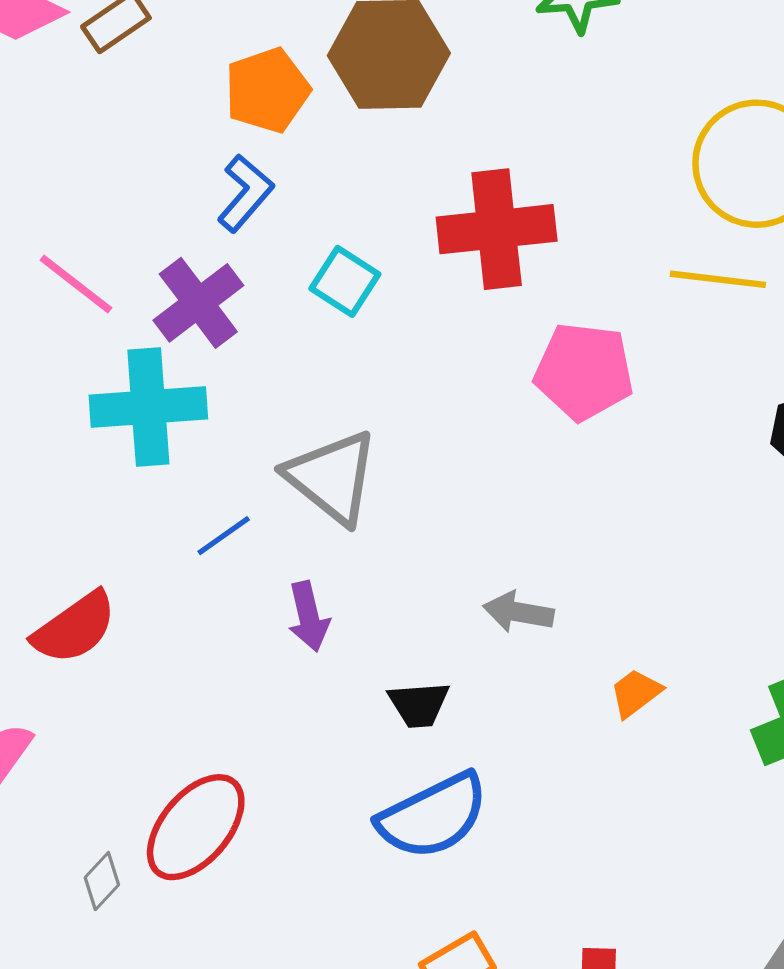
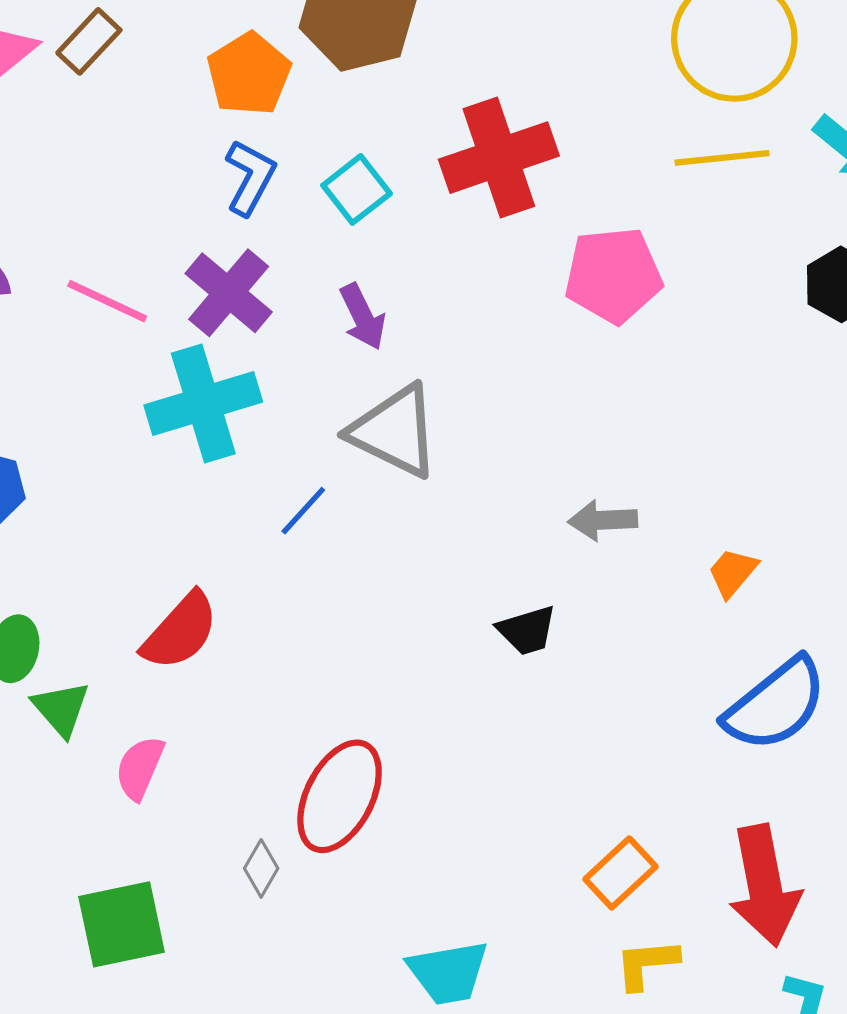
cyan square: (345, 281) -> (357, 189), moved, turned 32
purple arrow: (309, 616) -> (363, 317), moved
blue semicircle: (433, 816) -> (776, 705), moved

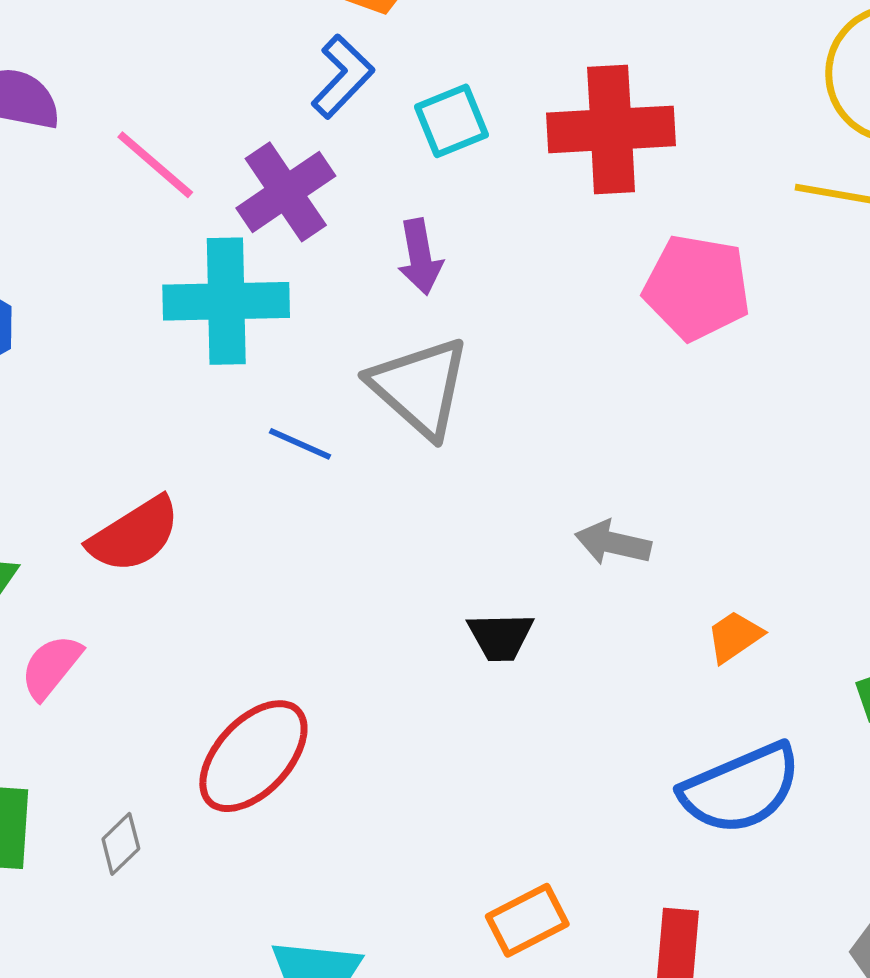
blue line: (303, 511) -> (300, 444), turned 56
gray diamond: (261, 868) -> (121, 844), moved

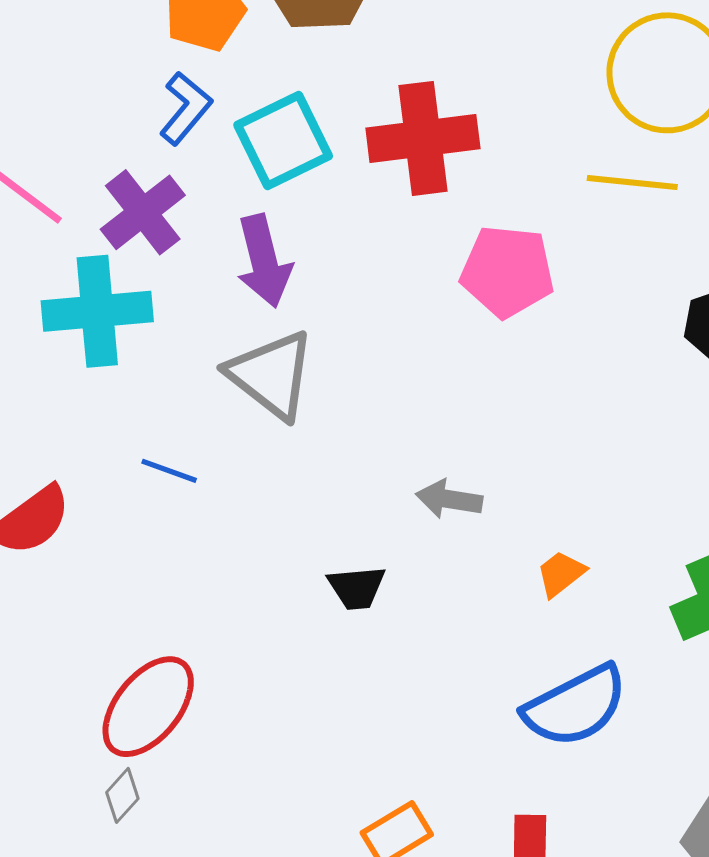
cyan square: (451, 121) -> (283, 140), size x1.5
purple arrow: (420, 257) -> (264, 261), size x1.4
blue line: (300, 444) -> (169, 471), moved
gray diamond: (121, 844) -> (122, 795), moved

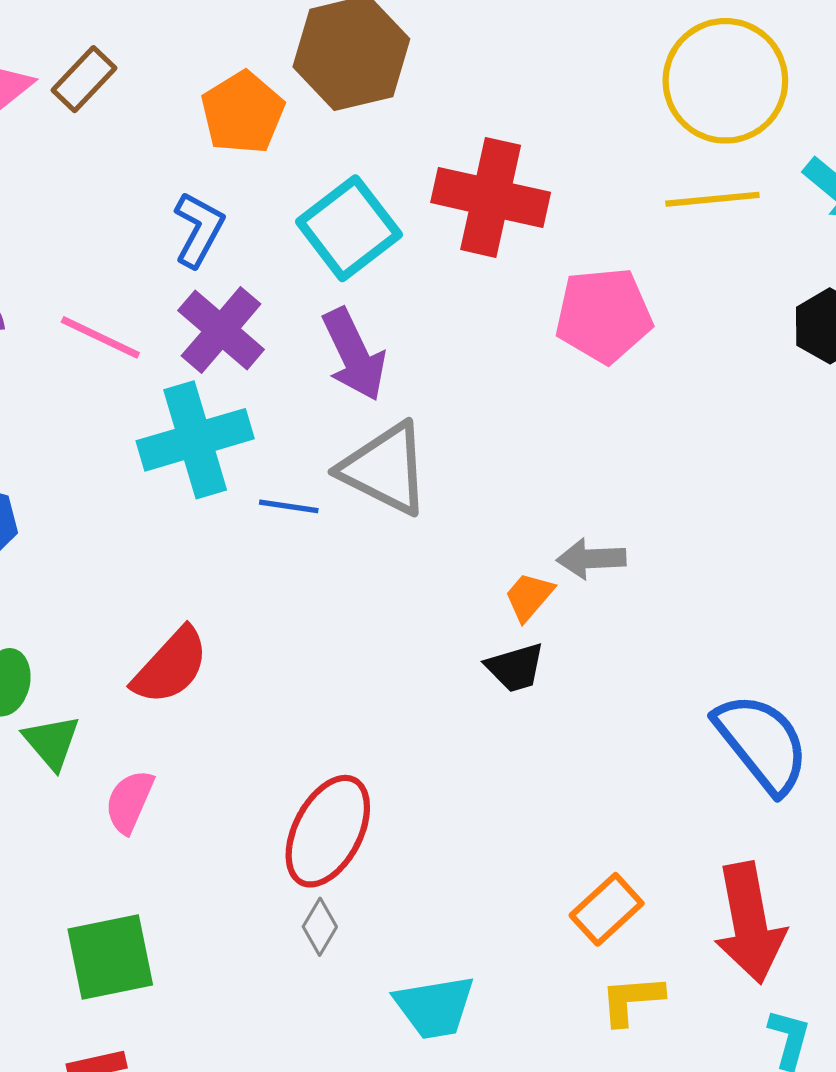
blue L-shape: (186, 108) -> (199, 229), moved
red cross: (423, 138) -> (491, 197), turned 31
blue line: (169, 471) -> (289, 506), moved
orange trapezoid: (561, 574) -> (529, 597), moved
blue semicircle: (575, 706) -> (762, 743), turned -90

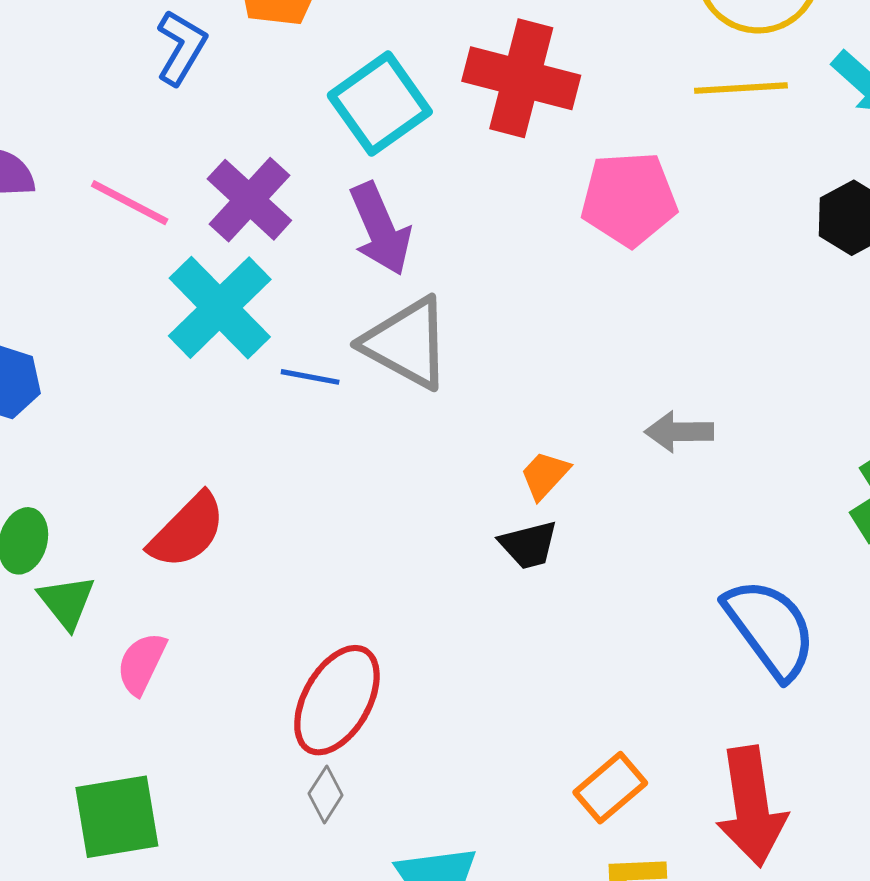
blue L-shape: (199, 229) -> (181, 47), moved
cyan cross: (195, 440) -> (220, 308), turned -30
gray arrow: (591, 559) -> (679, 432), moved

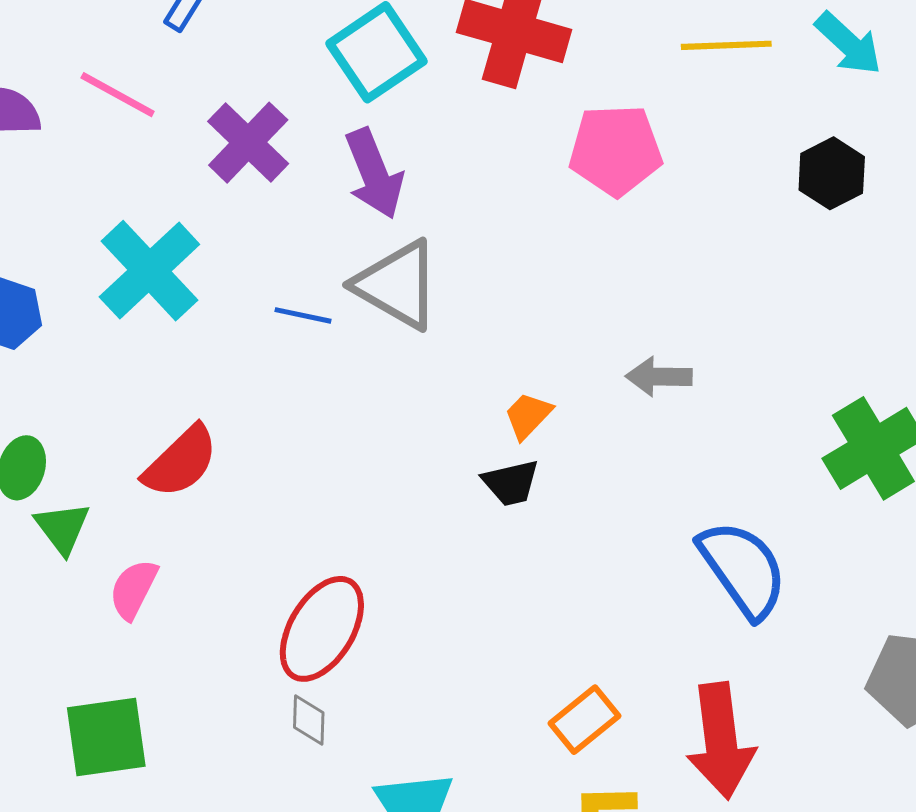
pink line: (130, 203) -> (118, 95), moved
cyan cross: (220, 308) -> (149, 271), moved
gray diamond: (326, 794) -> (309, 720), turned -32

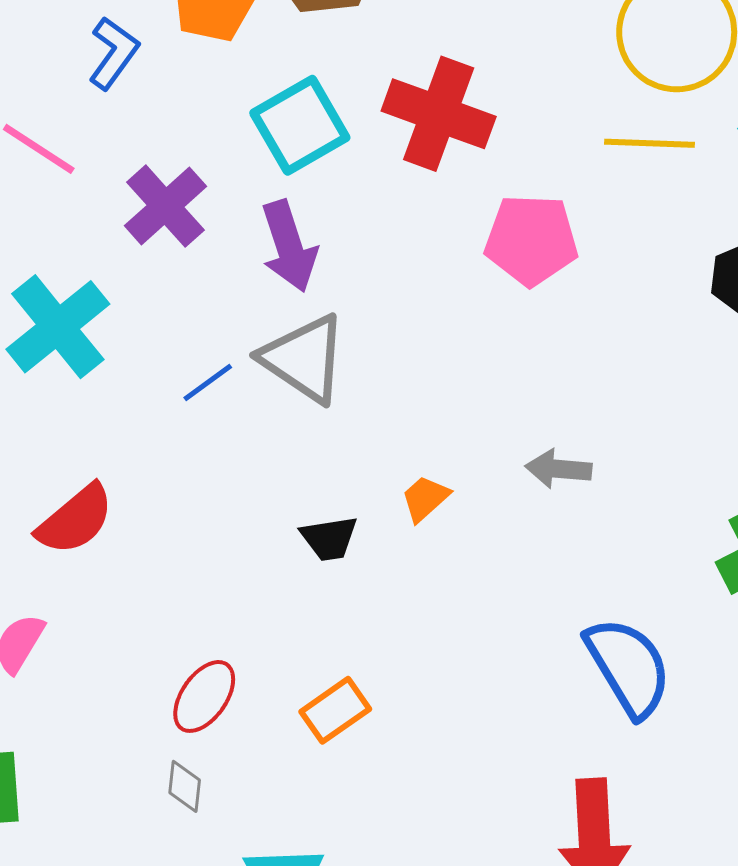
blue line: (303, 315) -> (208, 382), turned -52
black trapezoid: (511, 483) -> (329, 538), moved
red ellipse: (322, 629) -> (204, 696), size x0.7
orange rectangle: (585, 720) -> (335, 710), moved

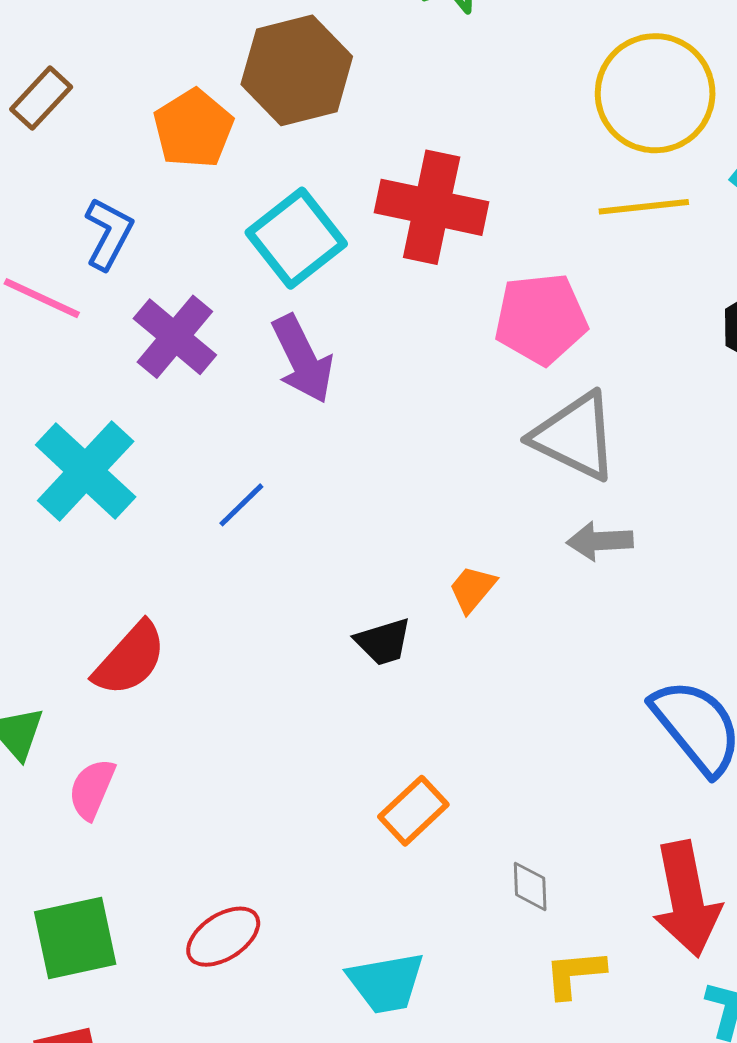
blue L-shape: (113, 53) -> (109, 234), moved
gray triangle: (304, 359) -> (575, 436), moved
red ellipse: (204, 696) -> (223, 937), moved, turned 30
gray diamond: (185, 786) -> (530, 886), moved

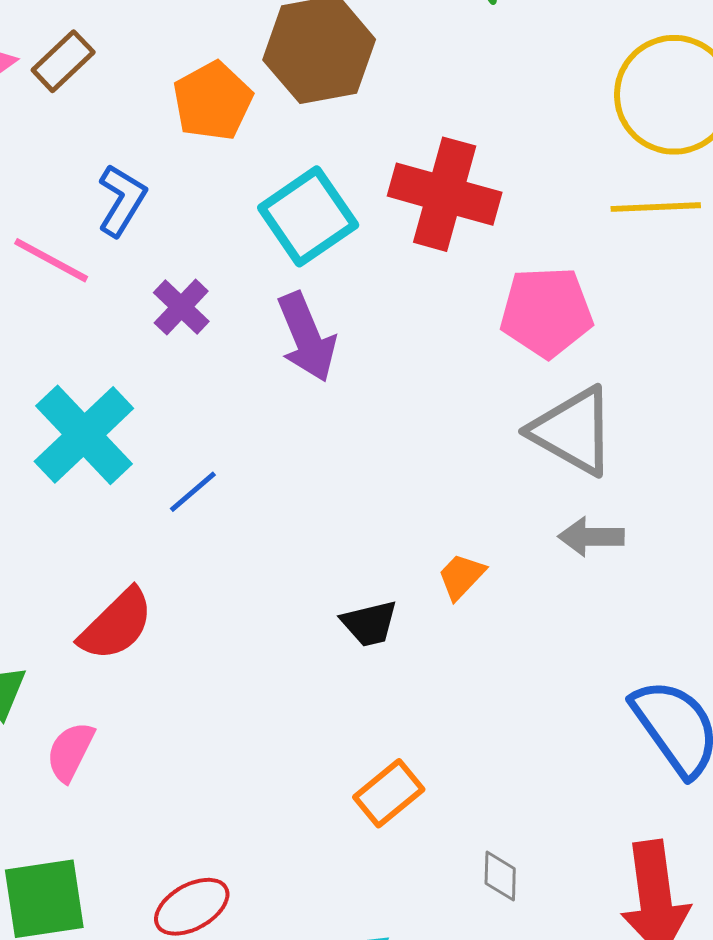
purple cross: (175, 337) -> (181, 307), size x0.7
blue line: (241, 505) -> (193, 492), moved

